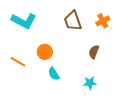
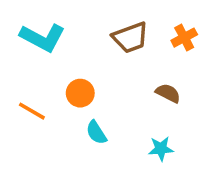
brown trapezoid: (73, 21) -> (130, 38), turned -90
brown semicircle: (94, 52) -> (168, 93), turned 96

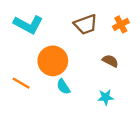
orange circle: (80, 93) -> (53, 61), size x1.6
orange line: (32, 111) -> (21, 83), moved

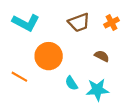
cyan semicircle: (63, 87) -> (71, 83), moved
cyan star: (106, 97) -> (97, 90), size x1.5

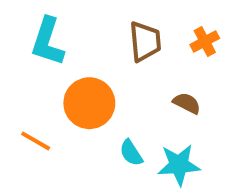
cyan L-shape: (26, 22) -> (48, 41), turned 80
brown trapezoid: (79, 22) -> (145, 41), turned -75

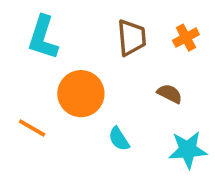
cyan star: (179, 165) -> (188, 150), moved

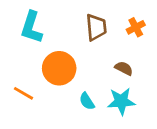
cyan star: (188, 150) -> (121, 101), moved

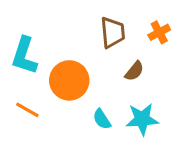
cyan L-shape: (31, 27) -> (24, 56), moved
brown semicircle: (124, 68) -> (134, 71), moved, turned 102

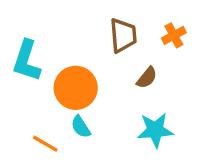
orange line: (27, 110) -> (45, 144), moved
cyan semicircle: (102, 119) -> (81, 127), moved

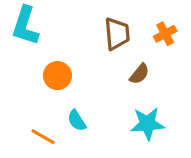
cyan L-shape: (27, 61) -> (25, 26), moved
orange circle: (76, 88) -> (57, 76), moved, size x0.7

